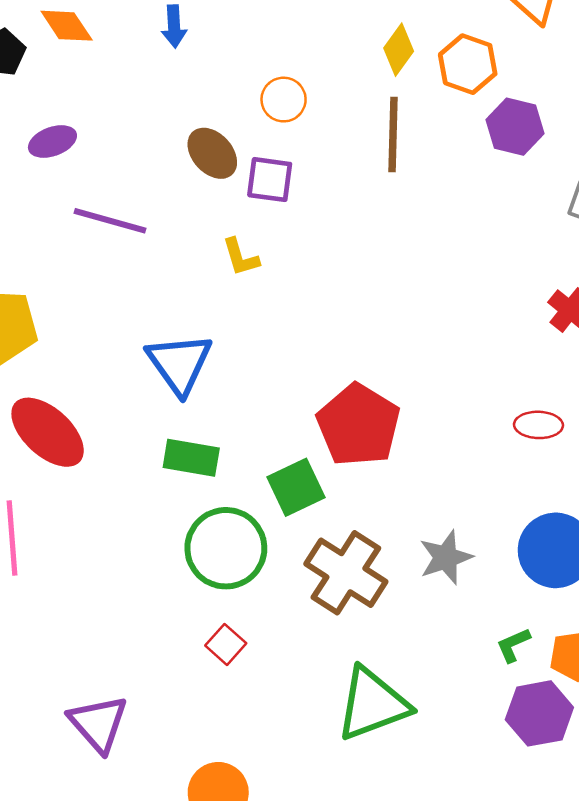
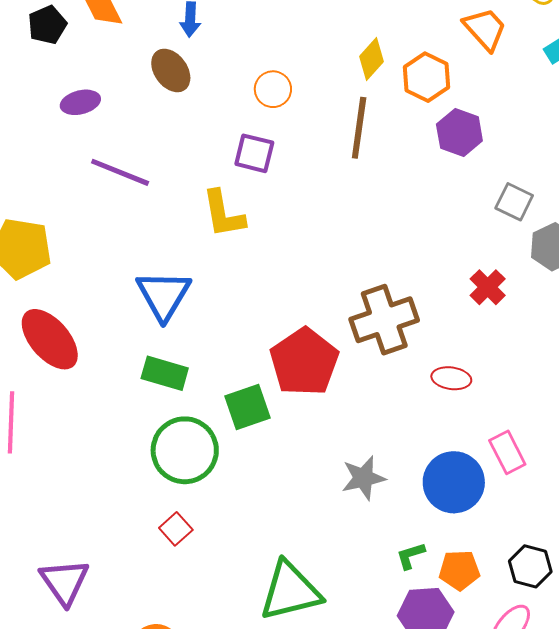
brown ellipse: (212, 153) -> (171, 71), moved
yellow L-shape: (241, 257) -> (223, 214), size x1.5
brown cross: (346, 573) -> (384, 320), moved, turned 32

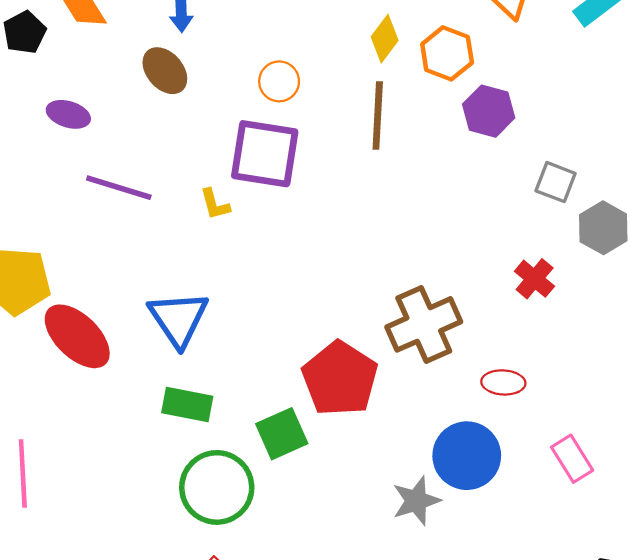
purple ellipse: (80, 102) -> (68, 114), turned 36
purple square: (254, 153) -> (265, 154), size x1.6
yellow L-shape: (223, 214) -> (215, 204), moved, size x0.6
red ellipse: (50, 339) -> (77, 336), moved
blue circle: (454, 482) -> (467, 456), moved

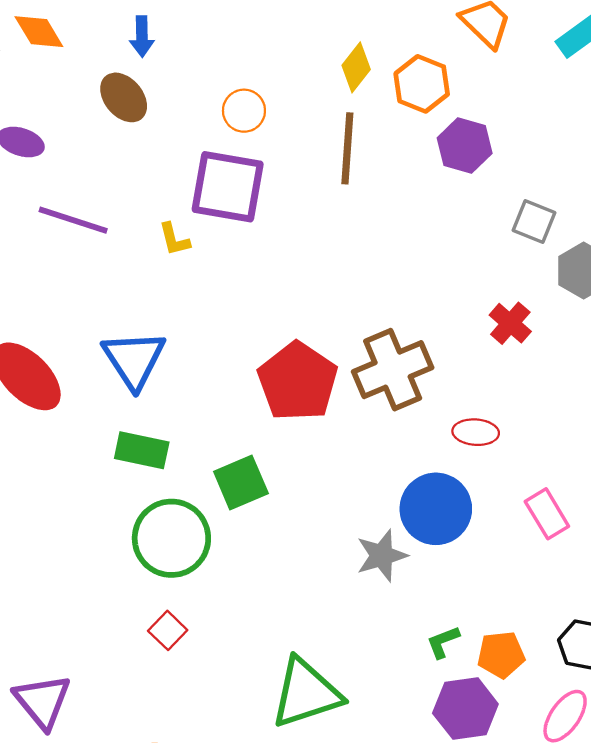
red pentagon: (340, 379) -> (298, 381), moved

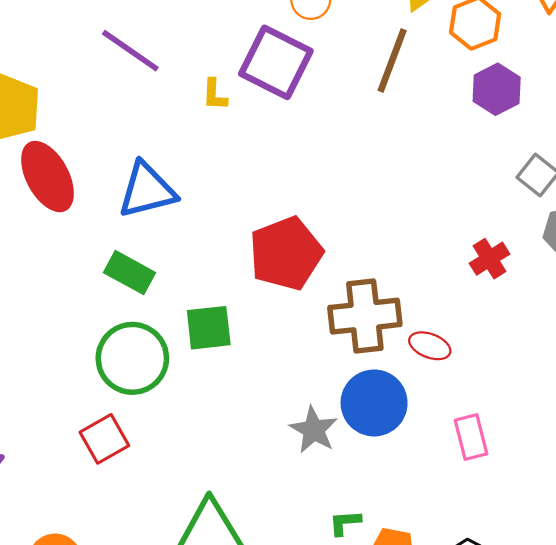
blue triangle: (134, 360) -> (147, 190), turned 32
brown cross: (393, 370) -> (365, 316), moved
gray star: (382, 556) -> (314, 430), turned 30
red square: (168, 630) -> (104, 439), size x1.4

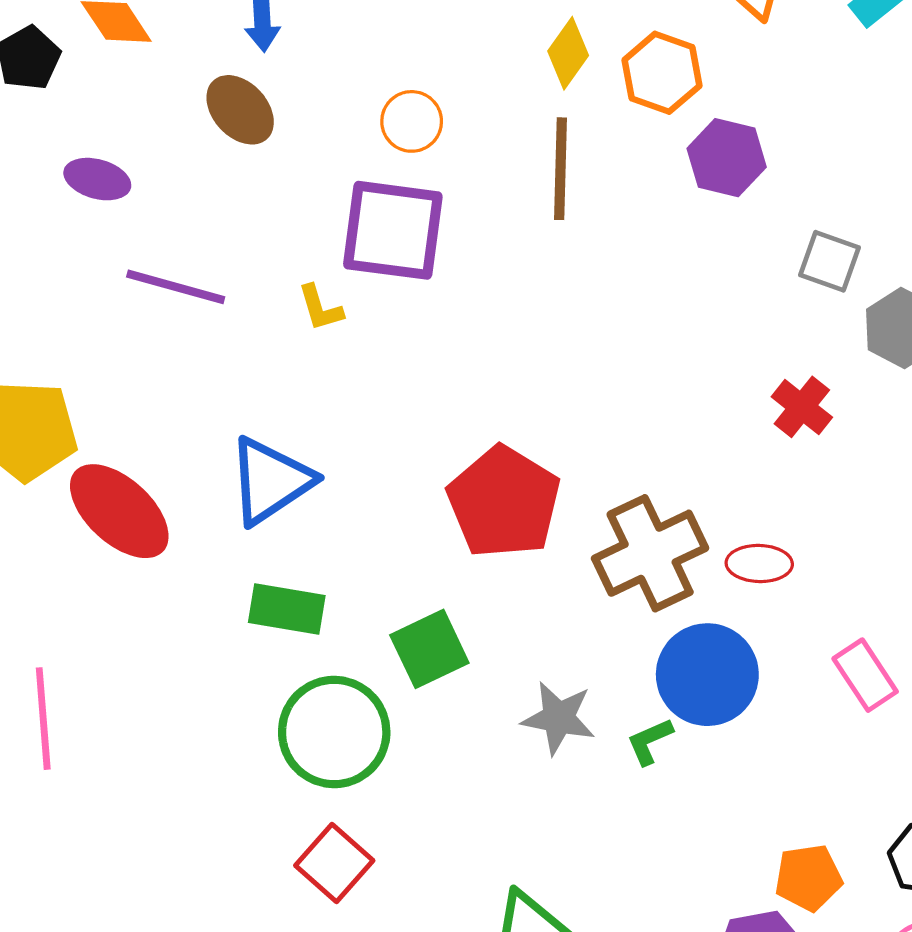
gray star: (314, 430) -> (558, 718), moved
green L-shape: (345, 523) -> (650, 741), moved

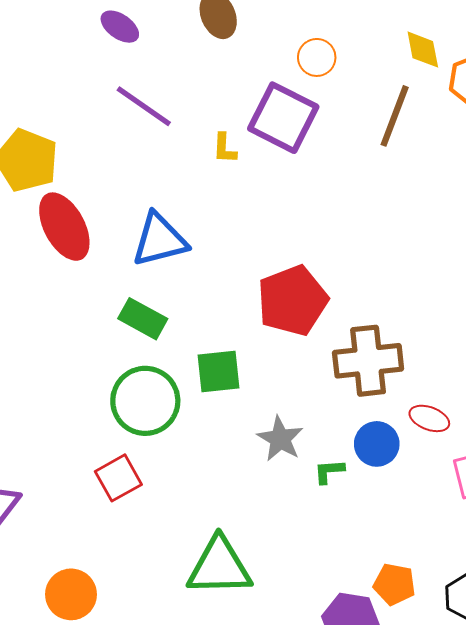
yellow diamond: (568, 53) -> (423, 50), turned -66
red ellipse: (759, 564) -> (429, 418), moved
blue circle: (707, 675) -> (377, 444), size x0.7

